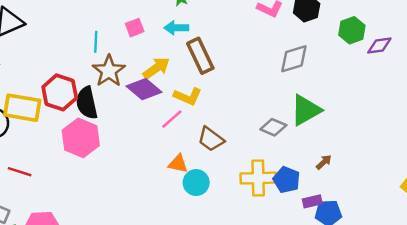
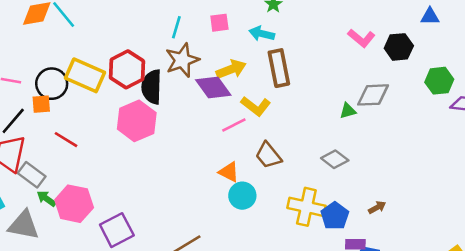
green triangle: (306, 110) -> (348, 111), moved, size x0.5

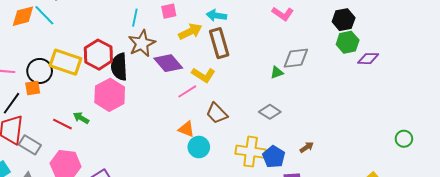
cyan arrow: (262, 34) -> (216, 15), moved
black hexagon: (399, 47) -> (344, 20), moved
yellow arrow: (231, 69) -> (190, 32), moved
red line: (66, 140) -> (62, 124), moved
green arrow: (46, 199) -> (81, 118), moved

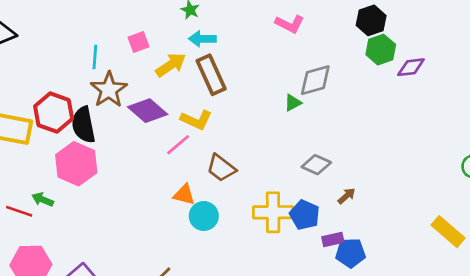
gray diamond: (270, 112) -> (316, 165), moved

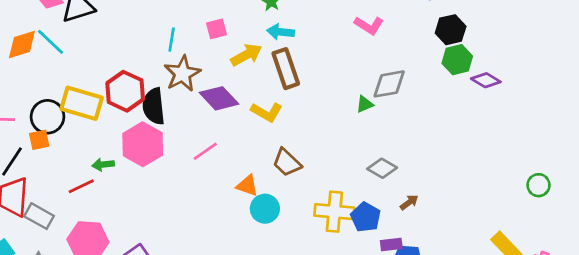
purple diamond: (411, 67) -> (486, 80), turned 32
pink line: (178, 145) -> (205, 151), moved
green arrow: (43, 200) -> (103, 165), moved, turned -35
red line: (19, 211) -> (81, 186), turned -50

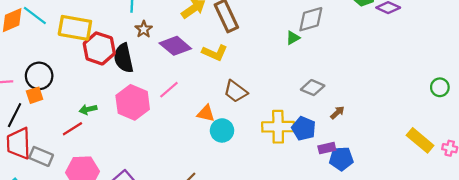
brown star: (182, 74) -> (144, 29), size x0.6
yellow rectangle: (82, 103) -> (75, 28), moved
pink hexagon: (143, 144) -> (133, 102), moved

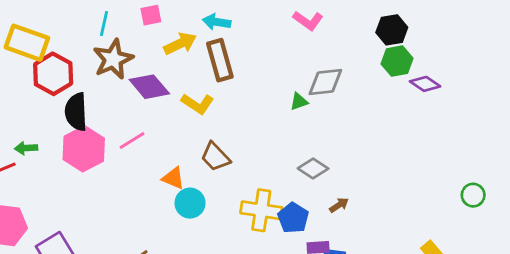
brown star: (144, 29) -> (113, 59), size x1.8
black semicircle: (124, 58) -> (76, 112), moved

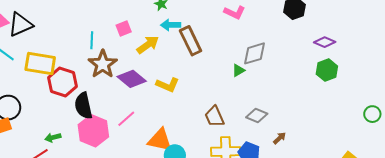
brown rectangle: (220, 60) -> (191, 41), moved
green hexagon: (397, 61) -> (327, 70), moved
brown trapezoid: (215, 157) -> (215, 116), moved, turned 30
orange triangle: (173, 178) -> (160, 140), size x1.5

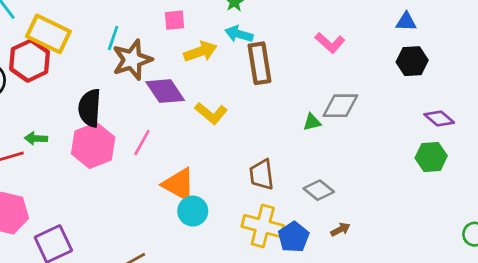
cyan line: (92, 40) -> (113, 38), moved
red hexagon: (63, 82) -> (30, 61), moved
pink line: (126, 119) -> (142, 143), turned -36

